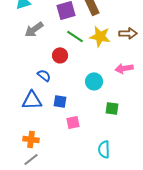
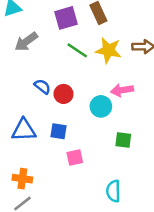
red circle: (60, 55) -> (64, 94), moved
pink arrow: (124, 68) -> (122, 90), moved
blue semicircle: (44, 75) -> (42, 86), moved

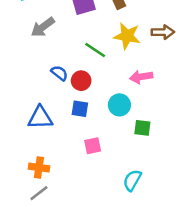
green line: (77, 50) -> (95, 50), moved
cyan circle: (101, 106) -> (119, 105), moved
blue square: (59, 131) -> (80, 109), moved
cyan semicircle: (113, 191) -> (132, 180), turned 30

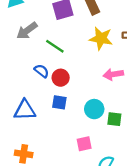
green line: (95, 50) -> (55, 46), moved
cyan circle: (119, 105) -> (94, 109), moved
pink square: (93, 146) -> (84, 144), moved

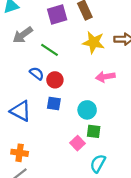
blue triangle: (25, 110) -> (21, 111), turned 30
green square: (114, 119) -> (94, 131), moved
pink square: (84, 144) -> (77, 143), turned -32

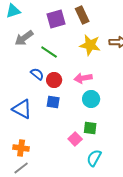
pink arrow: (105, 77) -> (83, 78), moved
cyan circle: (87, 110) -> (91, 99), moved

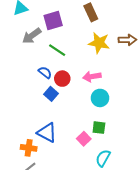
purple square: (56, 19) -> (53, 20), moved
blue square: (53, 102) -> (51, 94), moved, turned 32
blue triangle: (22, 109) -> (47, 133), moved

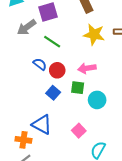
blue square: (51, 94) -> (53, 93), moved
cyan circle: (100, 98) -> (97, 100), moved
green square: (99, 128) -> (78, 88), moved

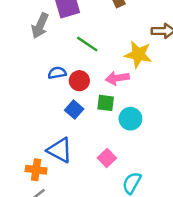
gray arrow: (27, 27) -> (40, 26), turned -30
yellow star: (94, 35) -> (138, 54), moved
green line: (52, 42) -> (87, 44), moved
blue semicircle: (40, 64) -> (57, 73), turned -48

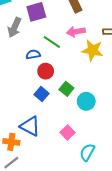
blue semicircle: (57, 73) -> (33, 55), moved
pink arrow: (117, 78) -> (76, 32), moved
green square: (106, 103) -> (66, 89), turned 32

